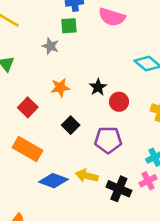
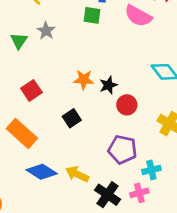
gray star: (50, 46) -> (46, 31), moved
orange star: (60, 88) -> (84, 79), moved
purple pentagon: (108, 140) -> (122, 149), moved

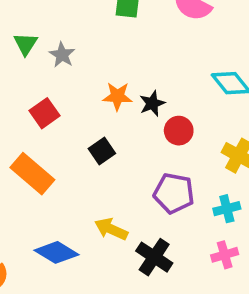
gray star: (46, 31) -> (62, 55), moved
cyan cross: (151, 170) -> (227, 209), moved
blue diamond: (42, 172) -> (56, 252), moved
pink cross: (139, 193) -> (225, 255), moved

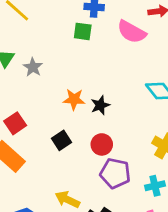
red square: (45, 113) -> (15, 123), moved
red circle: (179, 131) -> (102, 144), moved

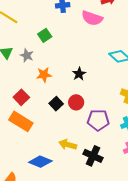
green square: (83, 31) -> (45, 35), moved, turned -32
orange star: (74, 99) -> (44, 75), moved
red circle: (102, 144) -> (76, 102), moved

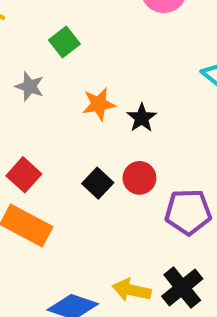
orange star: (44, 75) -> (99, 104), moved
yellow arrow: (68, 145) -> (132, 290), moved
black cross: (93, 156) -> (182, 288), turned 30

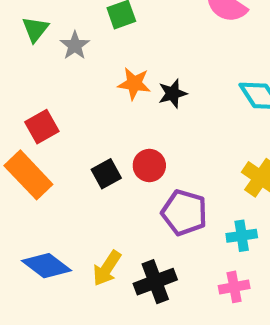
black star: (142, 118) -> (173, 93), moved
black square: (98, 183) -> (106, 174), moved
yellow arrow: (132, 290) -> (107, 268), turned -87

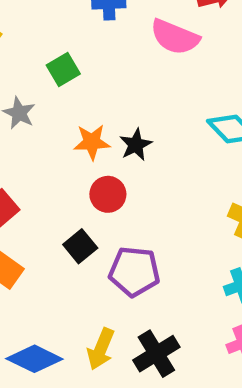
red circle: (149, 165) -> (108, 194), moved
purple pentagon: (184, 213) -> (134, 272), moved

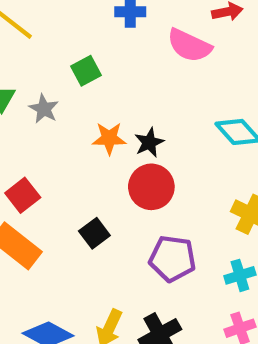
red circle: (108, 194) -> (151, 187), moved, size x1.4
purple pentagon: (134, 272) -> (172, 259), moved

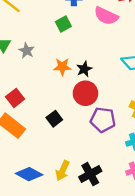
green square: (86, 71) -> (63, 24), moved
purple pentagon: (172, 259) -> (103, 120), moved

